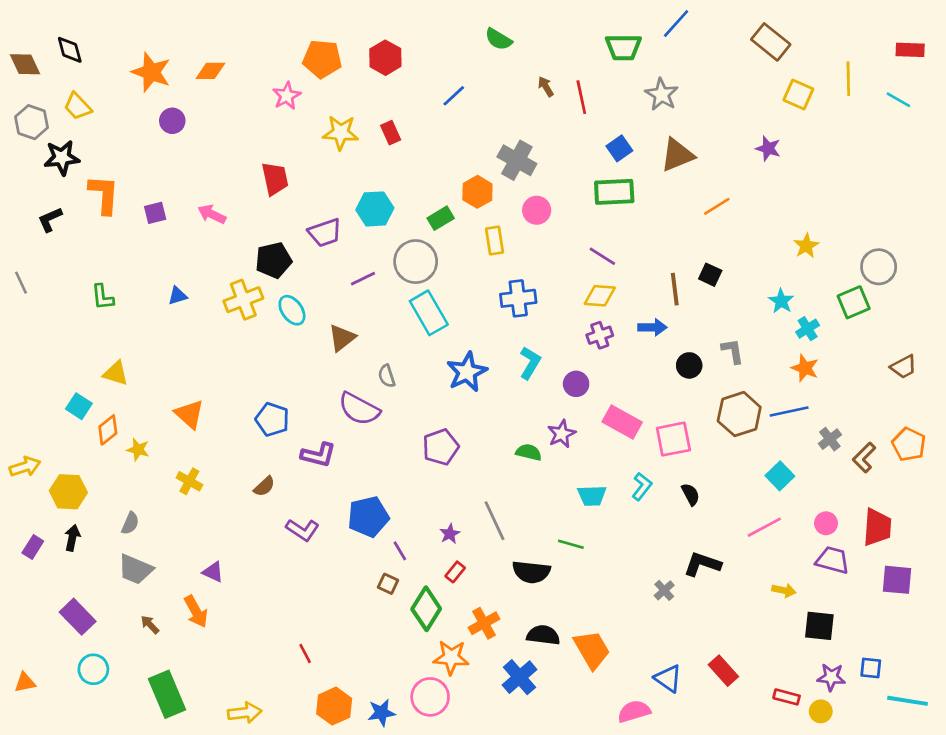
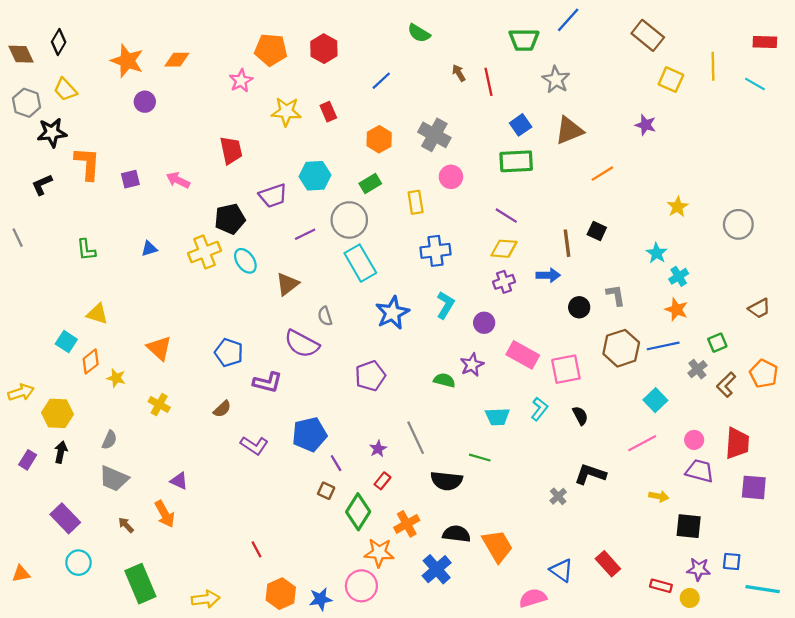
black diamond: (70, 50) -> (59, 42), turned 45
orange hexagon: (477, 192) -> (379, 139), moved
green square: (854, 302) -> (717, 343), moved, size x0.7

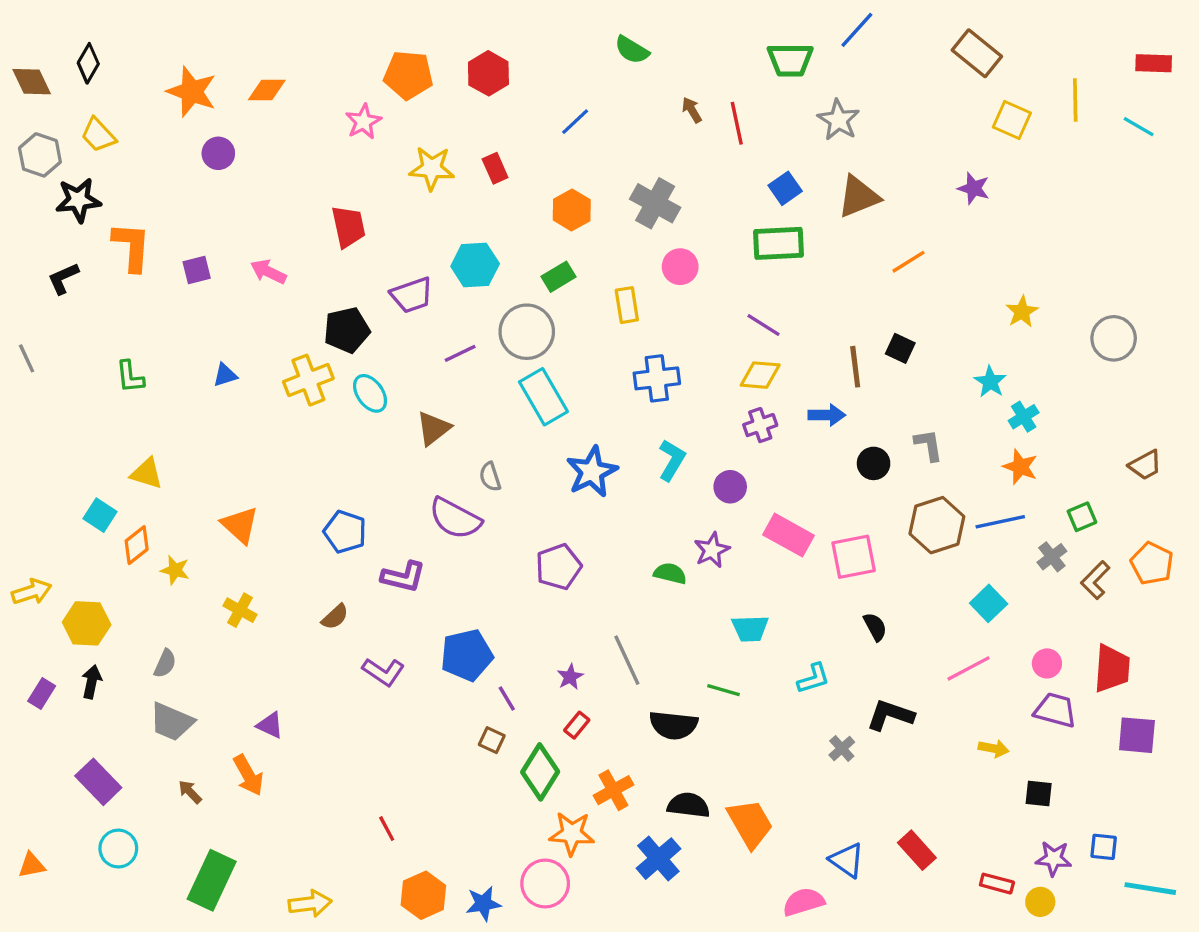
cyan L-shape: (539, 409) -> (814, 678), moved, turned 35
black square: (689, 526) -> (1039, 794), size x0.7
green rectangle: (140, 584) -> (212, 880), turned 48

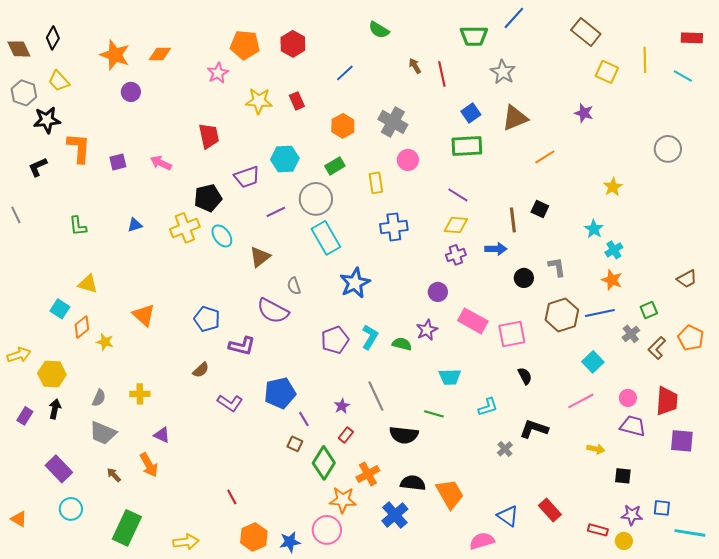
gray circle: (1114, 338) -> (668, 149), moved
cyan L-shape: (672, 460) -> (370, 337), moved
yellow cross: (240, 610) -> (140, 394), moved, turned -30
orange triangle: (32, 865) -> (19, 519), turned 42

